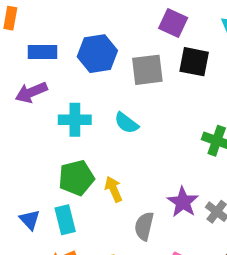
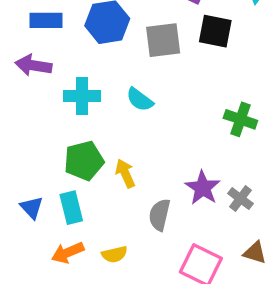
purple arrow: (31, 92) -> (33, 65), turned 32

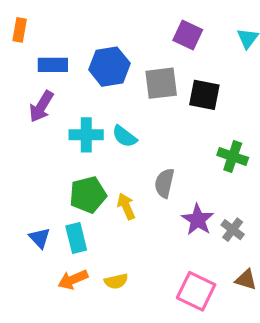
black square: (215, 31) -> (204, 95), moved
purple arrow: (33, 65) -> (41, 107), turned -68
cyan semicircle: (140, 100) -> (124, 136), moved
gray semicircle: (159, 215) -> (164, 183), moved

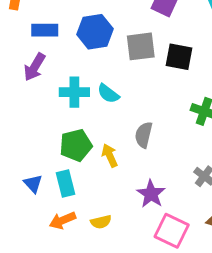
purple star: (198, 220) -> (151, 194), moved

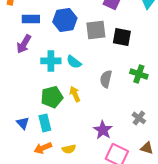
gray semicircle: (144, 135) -> (106, 79), moved
yellow arrow: (110, 156) -> (75, 94), moved

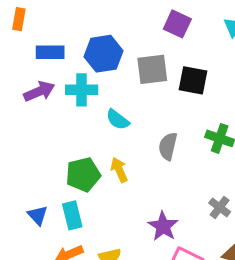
purple arrow: (24, 44) -> (39, 91), turned -144
cyan cross: (51, 61) -> (82, 90), moved

